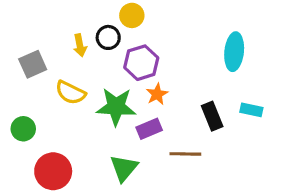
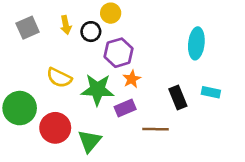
yellow arrow: (80, 45) -> (66, 25), moved
gray square: (33, 64) -> (28, 28), moved
green circle: (23, 129) -> (20, 108), size x1.6
green triangle: (124, 168) -> (90, 141), moved
red circle: (53, 171) -> (55, 128), moved

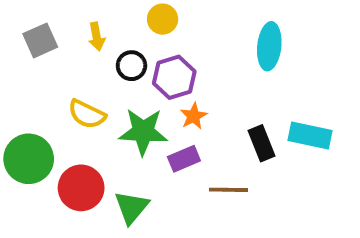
black circle: (91, 32) -> (131, 66), moved
cyan ellipse: (196, 43) -> (269, 46), moved
cyan rectangle: (211, 92) -> (310, 135), size x1.5

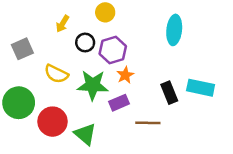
yellow arrow: (97, 37) -> (63, 24), turned 42
gray square: (40, 40) -> (22, 49), moved
green triangle: (131, 207) -> (85, 134), turned -30

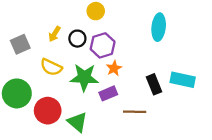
yellow arrow: (63, 24) -> (55, 34), moved

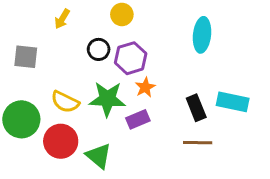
yellow arrow: (55, 34) -> (62, 19), moved
gray square: (20, 44) -> (26, 57), turned 30
yellow semicircle: (51, 67) -> (65, 102), moved
brown line: (135, 112) -> (198, 143), moved

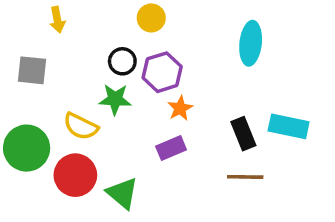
yellow arrow: (62, 19) -> (57, 20), moved, turned -42
green star: (107, 99) -> (115, 99), moved, size x0.7

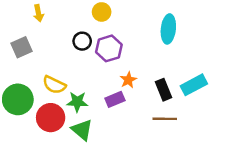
gray square: (32, 70) -> (21, 47), turned -30
green star: (115, 99) -> (77, 102), moved
orange star: (180, 108) -> (128, 80), moved
cyan rectangle: (289, 126) -> (194, 85), turned -40

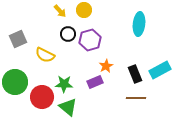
yellow arrow: (38, 13) -> (60, 11), moved, turned -32
yellow semicircle: (54, 85) -> (45, 55), moved

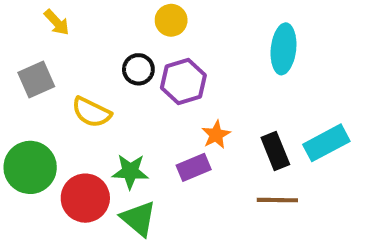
yellow arrow: (60, 11) -> (57, 22), moved

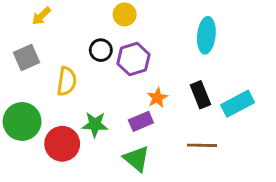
yellow arrow: (57, 22) -> (41, 16), turned 90
yellow semicircle: (91, 112) -> (67, 81), turned -108
black rectangle: (275, 151) -> (200, 95), moved
green triangle: (138, 218) -> (137, 159), moved

